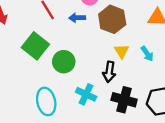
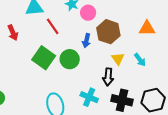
blue arrow: (77, 18) -> (86, 41), moved, turned -72
green circle: (64, 62) -> (70, 59), moved

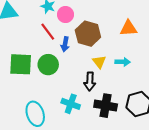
red line: (53, 26) -> (48, 32), moved
green square: (44, 58) -> (21, 64), turned -30
cyan arrow: (140, 60) -> (123, 62), turned -48

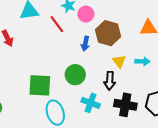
red line: (48, 32) -> (57, 24), moved
green square: (21, 64) -> (40, 85), moved
green circle: (48, 65) -> (75, 75), moved

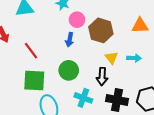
pink circle: (86, 14) -> (77, 20), moved
red line: (57, 24) -> (31, 51), moved
blue arrow: (85, 44) -> (70, 40), moved

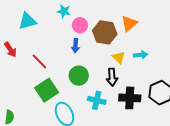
orange triangle: (140, 26) -> (129, 23), moved, turned -30
green square: (34, 80) -> (47, 90), turned -30

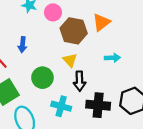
pink circle: (80, 25) -> (53, 12), moved
blue arrow: (75, 46) -> (23, 45), moved
yellow triangle: (119, 58) -> (70, 60), moved

